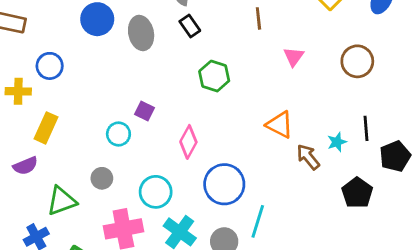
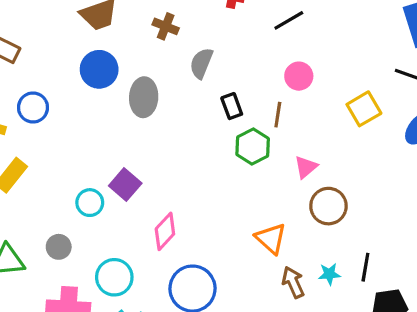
black rectangle: (190, 26) -> (232, 106), moved
brown circle: (357, 61) -> (328, 206), moved
green hexagon: (214, 76) -> (253, 147), moved
purple square: (145, 111) -> (125, 185), size x1.4

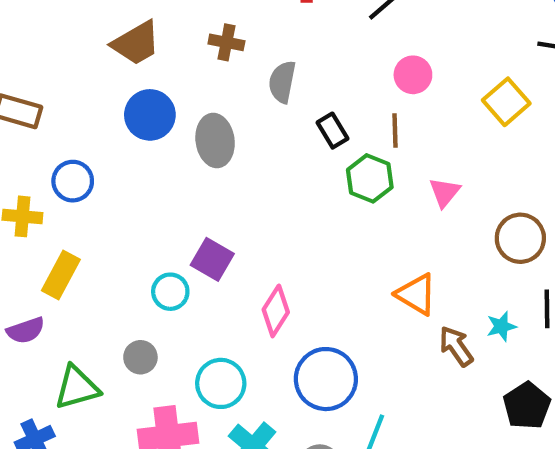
brown circle: (328, 206) -> (520, 238), moved

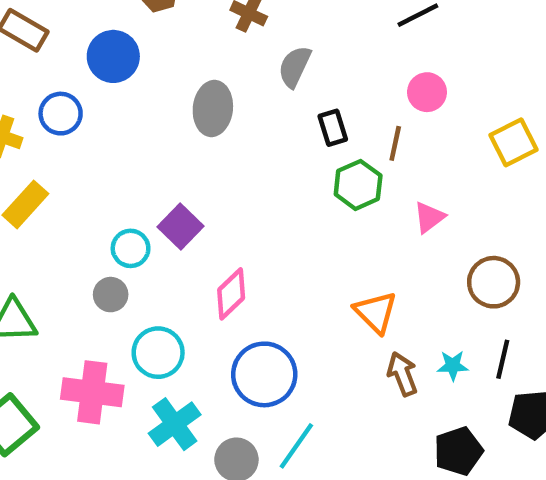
blue circle: (150, 115) -> (113, 56), moved
gray circle: (140, 357) -> (111, 295), moved

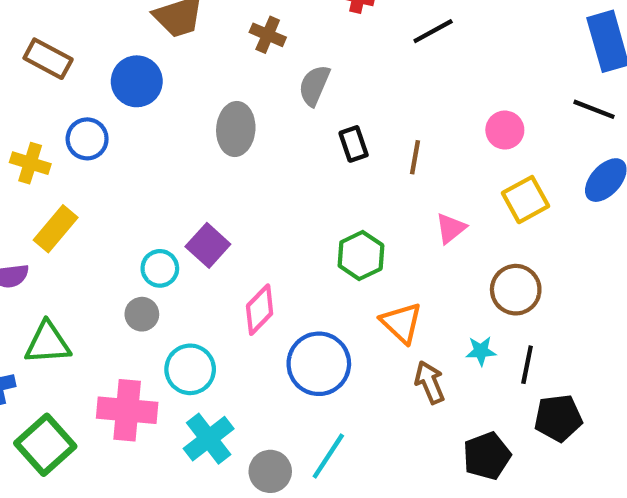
pink circle: (427, 92) -> (505, 130), moved
yellow square: (513, 142) -> (526, 200), moved
green hexagon: (358, 185) -> (361, 255), moved
cyan star: (453, 366) -> (481, 351), moved
blue circle: (264, 374) -> (319, 364), moved

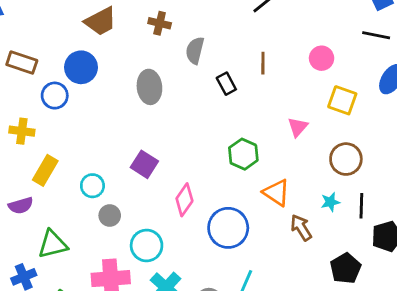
blue circle: (87, 139) -> (55, 96), moved
brown line: (415, 157) -> (263, 63), moved
yellow square: (526, 200) -> (342, 100), turned -32
cyan circle: (160, 268) -> (92, 186), moved

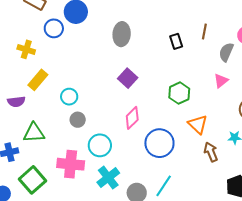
gray semicircle: (195, 51) -> (226, 52), moved
purple square: (144, 164) -> (128, 78), moved

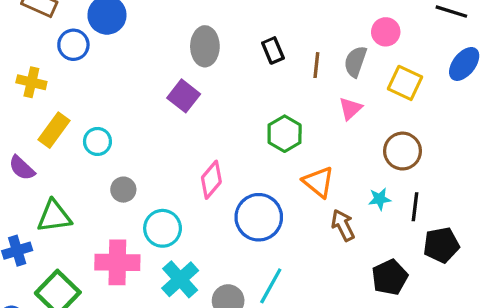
brown line: (204, 31) -> (316, 65), moved
gray ellipse: (122, 34) -> (205, 46), moved
purple square: (128, 78) -> (184, 96), moved
cyan circle: (69, 97) -> (97, 141), moved
purple semicircle: (16, 102) -> (22, 168), turned 54

